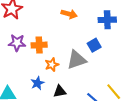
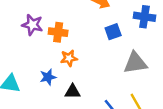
blue square: (94, 45) -> (113, 32), moved
gray triangle: (77, 60) -> (135, 63), moved

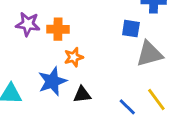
blue square: (113, 32) -> (131, 29), moved, turned 35
blue star: (48, 77) -> (52, 81), size x1.5

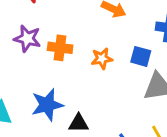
orange star: (74, 57) -> (102, 59), moved

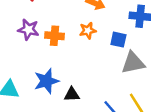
orange star: (102, 59) -> (88, 31), moved

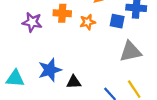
orange cross: (55, 36) -> (62, 13), moved
blue square: (118, 40) -> (117, 21), moved

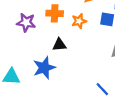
black triangle: (74, 82) -> (59, 45), moved

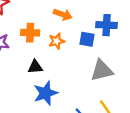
blue star: (44, 68) -> (46, 93), moved

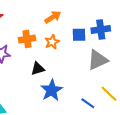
orange arrow: (63, 15) -> (53, 17), turned -42
blue cross: (107, 25) -> (101, 29), moved

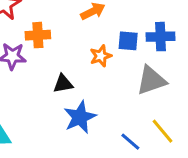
orange cross: (27, 39) -> (38, 35), moved
orange star: (52, 42) -> (101, 56), moved

